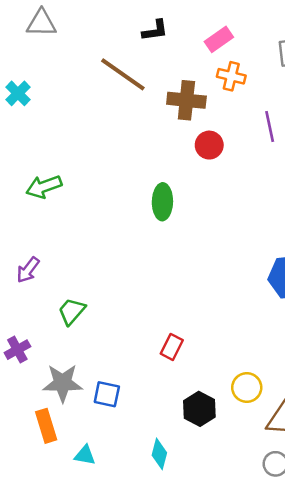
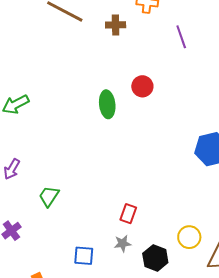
brown cross: (186, 100) -> (116, 25), size x0.7
red circle: (209, 145) -> (142, 86), moved
gray star: (63, 383) -> (123, 243), moved, size x0.6

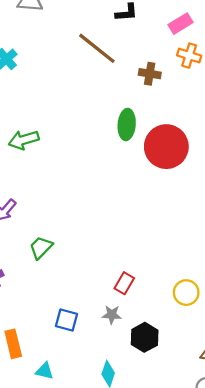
red circle: (142, 86) -> (166, 147), size x1.8
green ellipse: (107, 104) -> (127, 124), moved
yellow circle: (189, 237) -> (186, 293), moved

